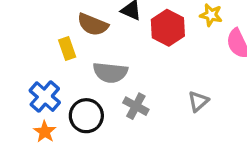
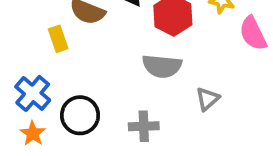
gray semicircle: (110, 73) -> (162, 66), moved
gray cross: (136, 106) -> (144, 126), moved, turned -30

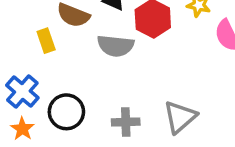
gray semicircle: (162, 66) -> (116, 46), moved
gray triangle: (207, 99) -> (180, 117), moved, size x1.5

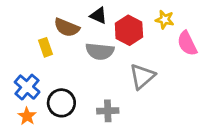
gray triangle: (180, 117) -> (142, 76), moved

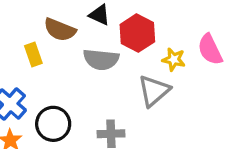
yellow star: (165, 20) -> (174, 59), moved

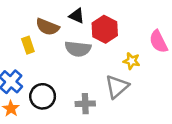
yellow star: (174, 59) -> (132, 61), moved
gray triangle: (154, 91) -> (117, 87), moved

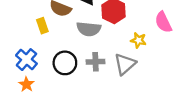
black circle: (43, 96) -> (65, 63), moved
gray cross: (85, 104) -> (95, 62), moved

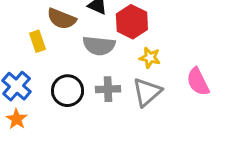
pink semicircle: (163, 22) -> (198, 82), moved
yellow star: (138, 40) -> (150, 58), moved

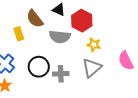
brown semicircle: (62, 19) -> (35, 19), turned 30
gray cross: (108, 89) -> (61, 74), moved

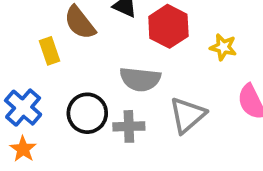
gray semicircle: (60, 37) -> (140, 79), moved
yellow star: (94, 45) -> (223, 47), moved

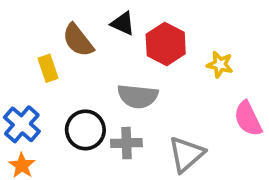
gray triangle: (187, 115) -> (186, 154), moved

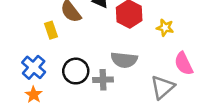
gray semicircle: (138, 96) -> (124, 60), moved
gray triangle: (186, 154) -> (163, 87), moved

